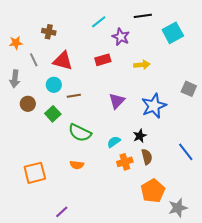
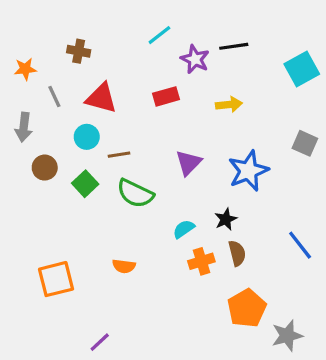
black line: (143, 16) -> (234, 46), moved
cyan square: (173, 33) -> (302, 69), moved
green semicircle: (80, 133) -> (135, 193), moved

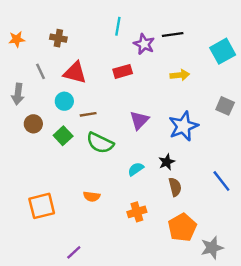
cyan line: (159, 35) -> (118, 26), turned -42
orange star: (25, 69) -> (17, 39), moved
yellow arrow: (229, 105) -> (180, 75), moved
orange cross: (201, 261) -> (137, 212), moved

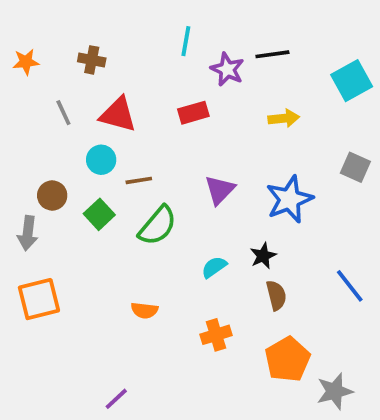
gray arrow: (18, 94) -> (28, 233), moved
green semicircle: (100, 143) -> (158, 226), turned -76
orange square: (42, 206) -> (39, 299), moved

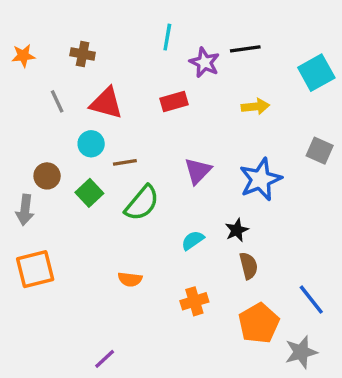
blue line: (350, 286) -> (311, 300), moved

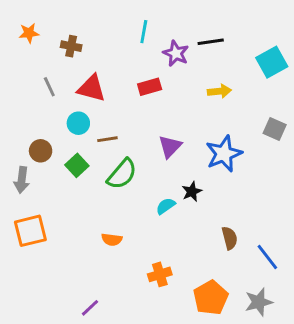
orange star: (23, 56) -> (29, 33), moved
black star: (237, 230) -> (192, 192), moved
brown semicircle: (249, 266) -> (230, 238), moved
orange cross: (194, 301) -> (160, 274), moved
orange pentagon: (259, 323) -> (211, 298), moved

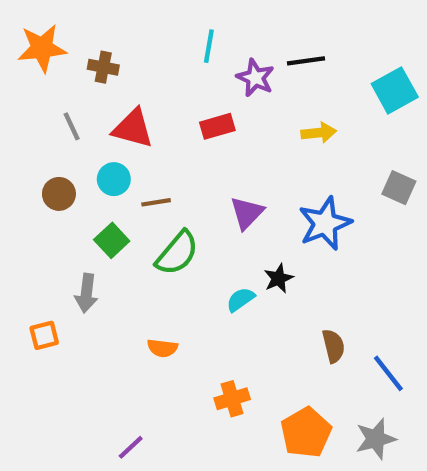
orange star: (29, 33) -> (42, 48), size x1.6
brown circle: (41, 151) -> (59, 194), moved
gray arrow: (22, 180) -> (86, 293), moved
orange square: (30, 231) -> (44, 335), size x0.6

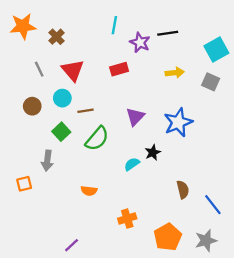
brown cross: (103, 67) -> (57, 37), turned 35
red triangle: (133, 128) -> (73, 70), turned 35
gray square: (399, 188) -> (211, 82), moved

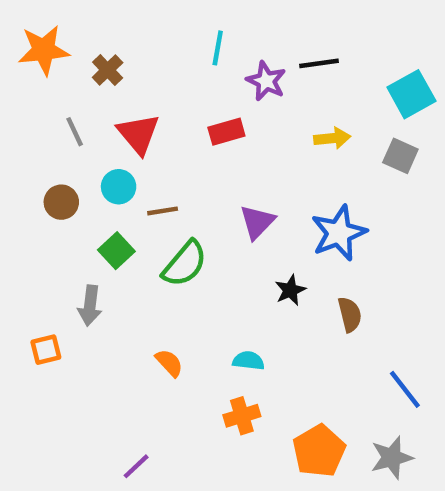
cyan semicircle: (132, 164) -> (248, 361), moved, turned 42
brown semicircle: (183, 190) -> (350, 314), moved
orange semicircle: (89, 191) -> (169, 363), turned -140

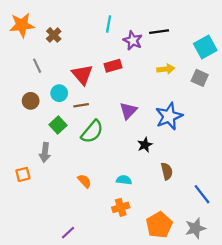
red triangle: (138, 134) -> (82, 75), moved
brown semicircle: (350, 314) -> (167, 171), moved

